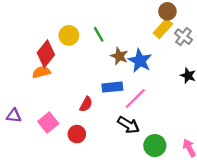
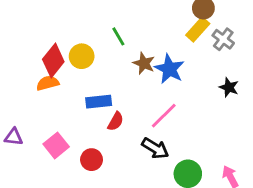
yellow circle: (69, 35) -> (82, 56), moved
blue rectangle: (112, 87) -> (99, 102), moved
red semicircle: (86, 104) -> (116, 121), moved

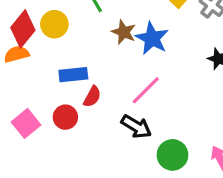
red circle: (92, 160) -> (65, 117), moved

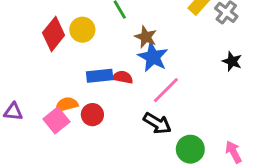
blue star: (152, 38) -> (153, 57), moved
orange semicircle: (17, 54) -> (67, 105), moved
red semicircle: (92, 97) -> (123, 77), moved, turned -108

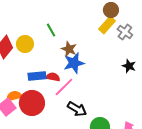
blue star: (153, 57) -> (74, 63), turned 30
pink line: (166, 90) -> (64, 87), moved
red circle: (92, 115) -> (32, 103), size x1.6

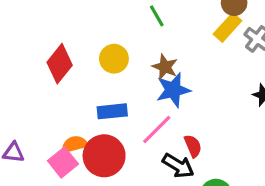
green line: (51, 30) -> (157, 16), moved
yellow circle: (25, 44) -> (114, 59), moved
red semicircle: (53, 77) -> (193, 146), moved, turned 56

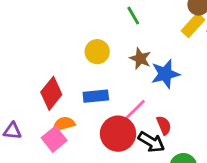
red diamond: (60, 64) -> (51, 93), moved
blue star: (173, 90) -> (165, 74), moved
red circle: (104, 156) -> (118, 134), moved

